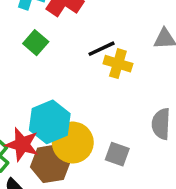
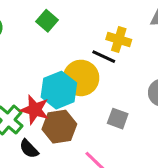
black line: (101, 49) -> (104, 57), moved, turned 50
yellow circle: (73, 143) -> (81, 78), moved

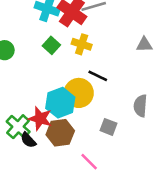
yellow cross: (119, 40) -> (82, 44), moved
black semicircle: (29, 149) -> (28, 140), moved

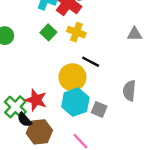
cyan hexagon: (60, 103) -> (75, 102), moved
brown hexagon: (60, 133) -> (39, 132), moved

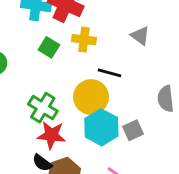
gray triangle: (135, 34) -> (140, 36), moved, turned 49
green cross: (15, 107) -> (43, 108), moved
gray square: (99, 109) -> (133, 130), turned -35

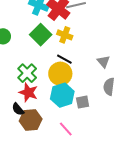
gray triangle: (140, 36) -> (103, 62), moved
green square: (49, 47) -> (41, 35), size x1.5
black line: (110, 73) -> (64, 59), moved

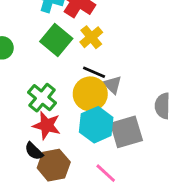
yellow cross: (65, 35) -> (91, 37), turned 35
gray triangle: (103, 62) -> (112, 85), moved
gray square: (83, 102) -> (126, 132), size x1.6

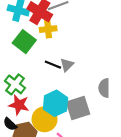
yellow cross: (91, 37) -> (48, 29), moved, turned 35
gray triangle: (112, 85) -> (67, 65), moved, turned 32
yellow circle: (90, 94) -> (45, 119), moved

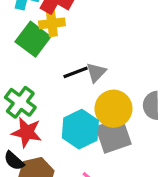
yellow cross: (48, 29) -> (52, 23), moved
black line: (53, 65) -> (76, 72), turned -42
yellow circle: (45, 119) -> (113, 109), moved

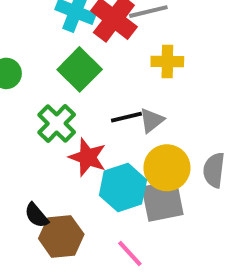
yellow cross: (52, 23) -> (167, 61), moved
green cross: (20, 102) -> (57, 124), moved
red star: (27, 132) -> (88, 157), moved

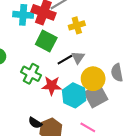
green square: (80, 69) -> (46, 41), moved

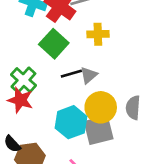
red star: (52, 86) -> (20, 100), moved

